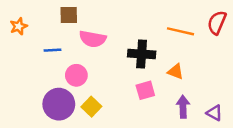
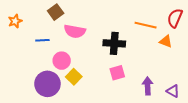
brown square: (69, 15) -> (56, 12), turned -35
orange triangle: (175, 72) -> (166, 41), moved
yellow square: (91, 107) -> (74, 77), moved

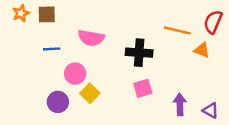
brown square: (56, 12) -> (47, 14), moved, turned 35
orange star: (15, 21) -> (21, 13), moved
purple circle: (47, 84) -> (58, 102), size x0.7

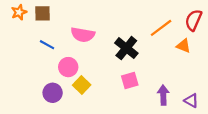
orange line: (177, 30) -> (161, 28), turned -50
blue line: (52, 49) -> (47, 45), turned 32
black cross: (139, 53) -> (126, 48), turned 35

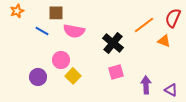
brown square: (42, 13) -> (56, 13), moved
blue line: (47, 45) -> (42, 31), moved
purple circle: (53, 93) -> (38, 77), moved

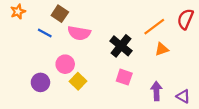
brown square: (56, 13) -> (60, 14), turned 35
orange triangle: (164, 41) -> (162, 49), moved, turned -40
pink square: (116, 72) -> (124, 77), turned 35

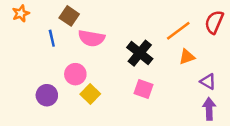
blue line: (45, 33) -> (52, 38), turned 48
purple arrow: (156, 91) -> (209, 109), moved
purple triangle: (183, 96) -> (208, 82), moved

